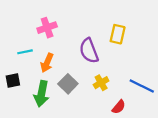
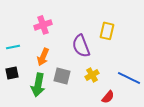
cyan line: (25, 52) -> (13, 47), moved
gray square: (68, 84) -> (62, 76), turned -30

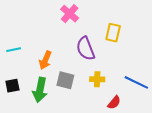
pink cross: (43, 25) -> (70, 14), moved, turned -30
black square: (12, 73) -> (12, 86), moved
yellow cross: (92, 75) -> (97, 79), turned 32

